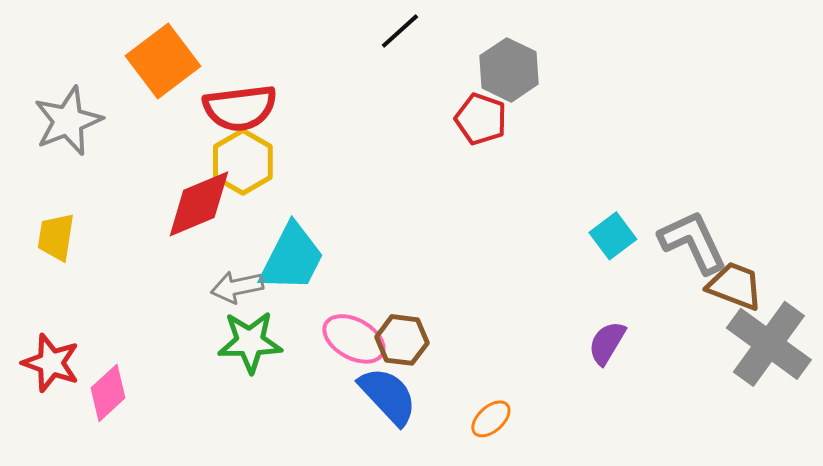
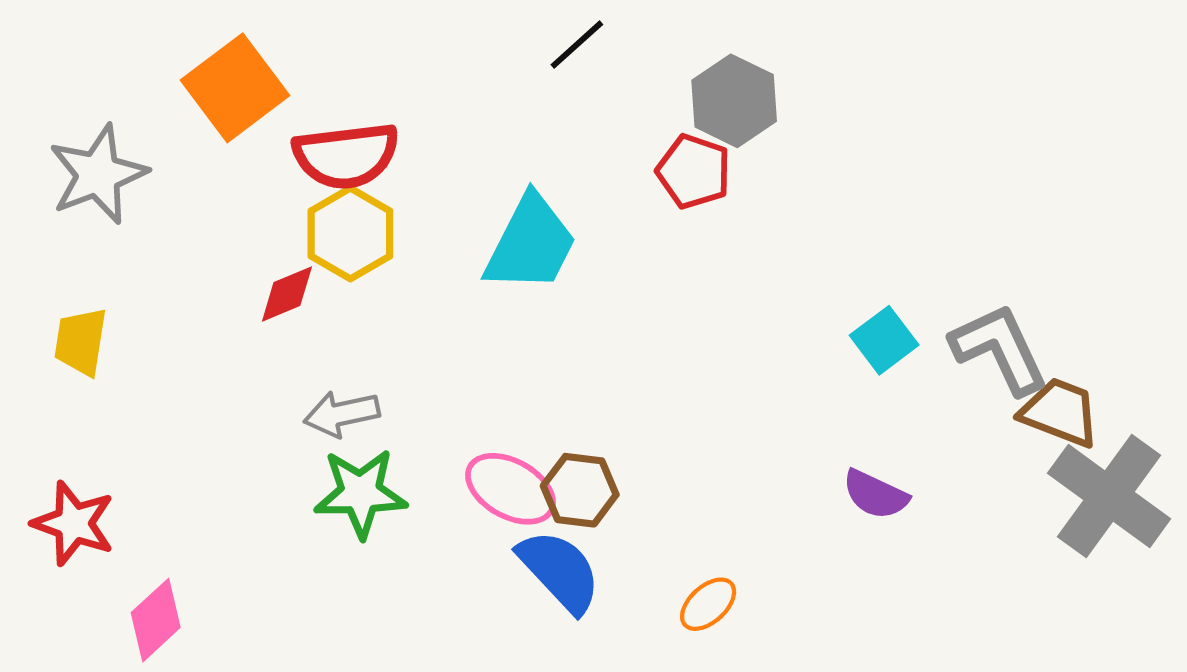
red diamond: (199, 204) -> (287, 294), size x0.6
cyan trapezoid: (292, 258) -> (531, 244), moved
purple semicircle: (607, 343) -> (875, 495), turned -96
pink diamond: (108, 393) -> (156, 620), moved

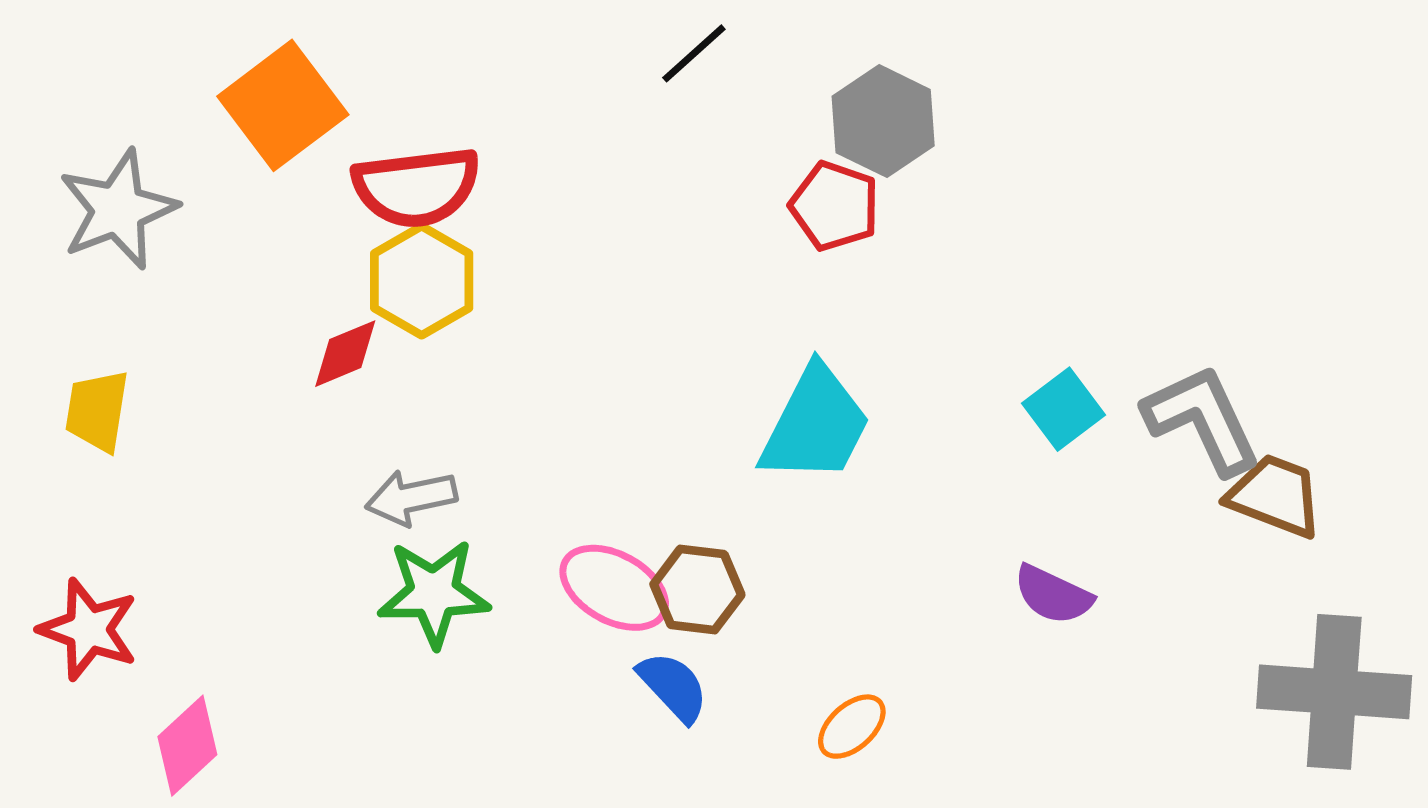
cyan trapezoid: (531, 244) -> (815, 425), moved
gray cross: (1109, 496) -> (1334, 692), moved, turned -32
blue semicircle: (560, 571) -> (673, 687), size x0.7

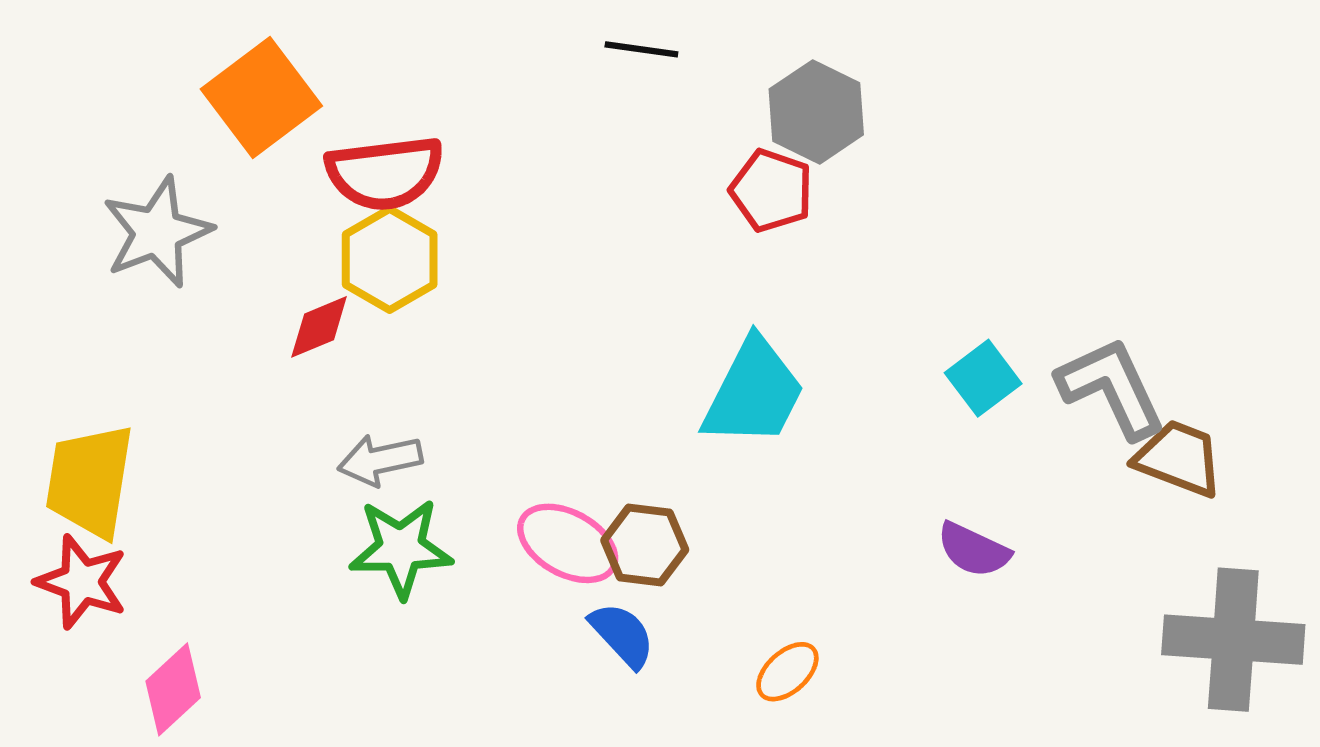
black line: (694, 53) -> (641, 49), turned 50
gray star: (118, 210) -> (157, 232), moved
yellow trapezoid: (97, 411) -> (90, 481), moved, size x1.5

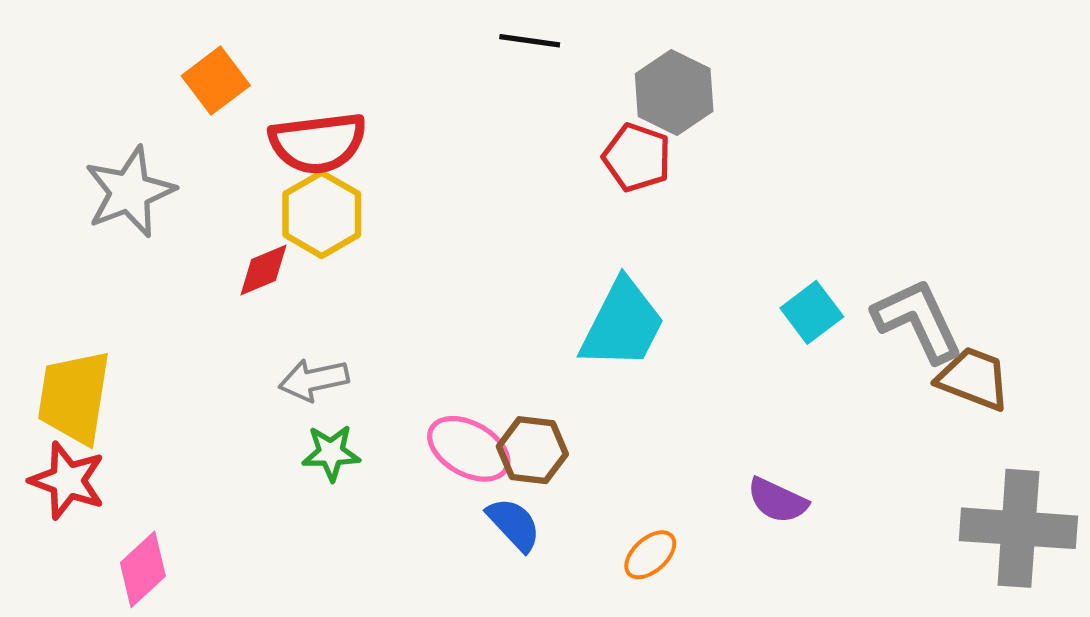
orange square: (261, 98) -> (216, 81), size x0.7
green star: (401, 548) -> (331, 453), size x0.7
purple semicircle: (973, 550) -> (777, 500), moved

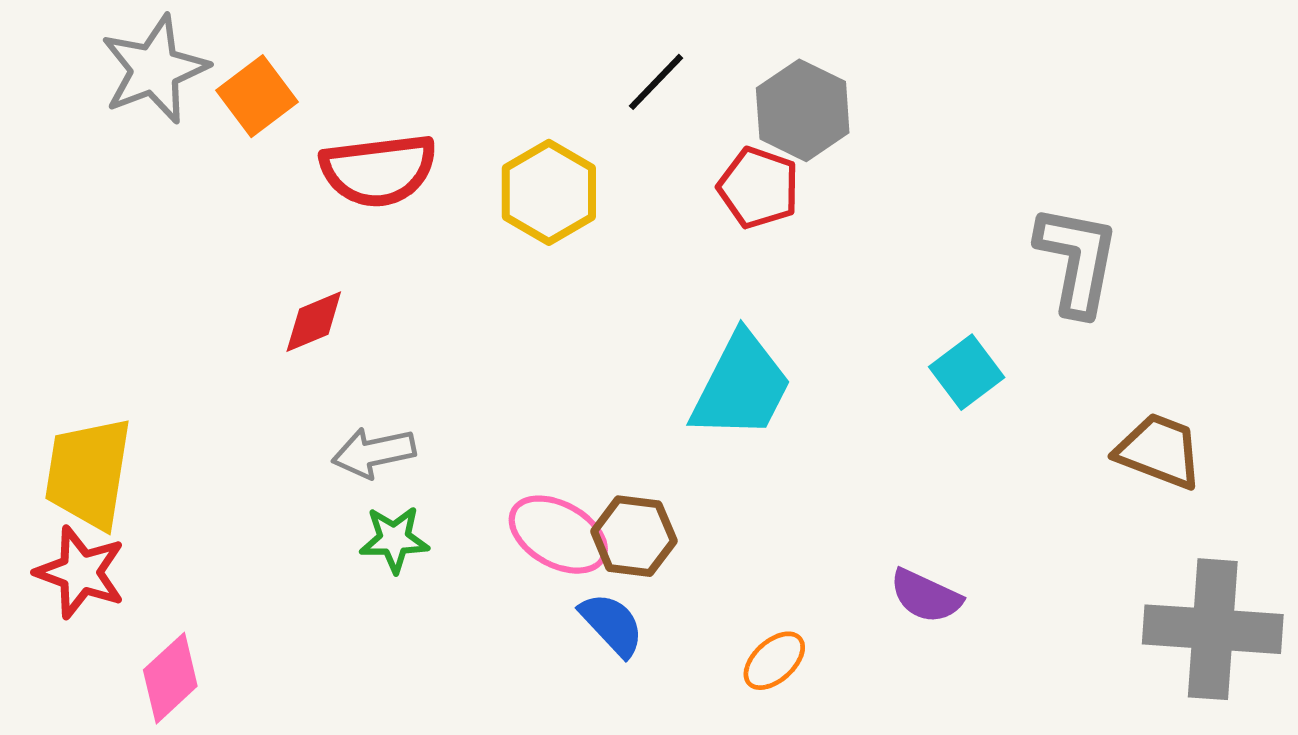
black line: (530, 41) -> (656, 82), moved, turned -54
gray star: (130, 192) -> (155, 69), moved
yellow hexagon: (322, 214) -> (549, 192), moved
gray L-shape: (918, 320) -> (1077, 260), moved, turned 36

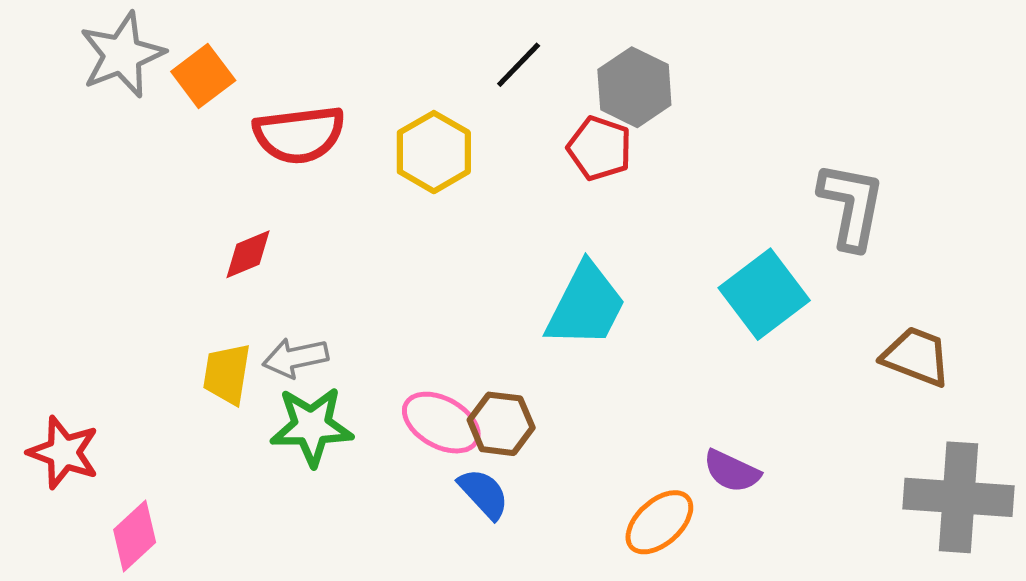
cyan square: (967, 372) -> (764, 294), size x1.5
yellow trapezoid: (88, 473) -> (227, 374), moved, size x0.7
green star: (394, 539) -> (312, 426), size x1.5
orange ellipse: (774, 661) -> (659, 522), moved, size x1.4

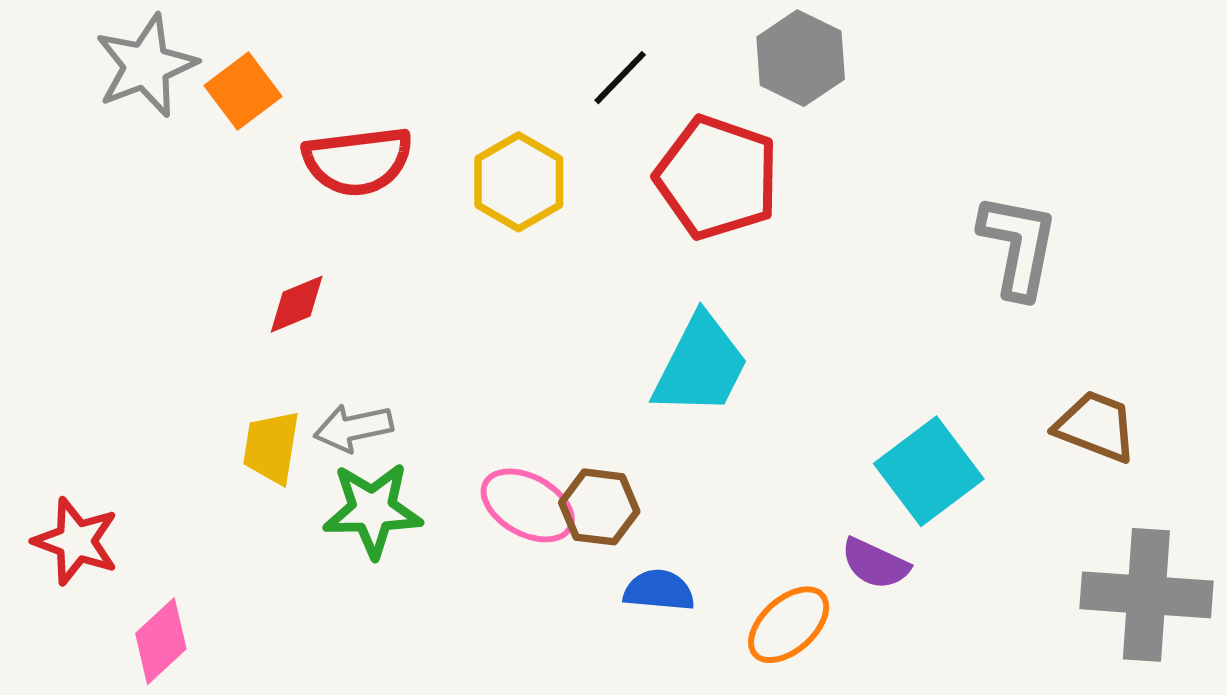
gray hexagon: (634, 87) -> (801, 58), moved
red pentagon: (600, 148) -> (717, 177), size x1.6
cyan square: (764, 294) -> (929, 471), moved
blue semicircle: (484, 494) -> (659, 590), moved, turned -42

